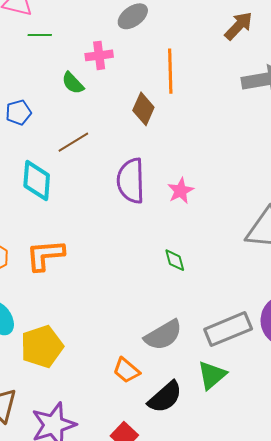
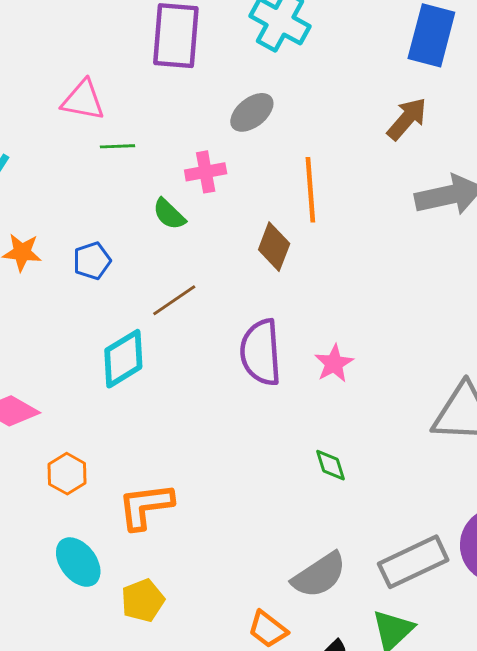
cyan diamond: (37, 180) -> (123, 359), turned 57
orange L-shape: (45, 255) -> (146, 506), moved
yellow pentagon: (42, 346) -> (143, 600), size x0.7

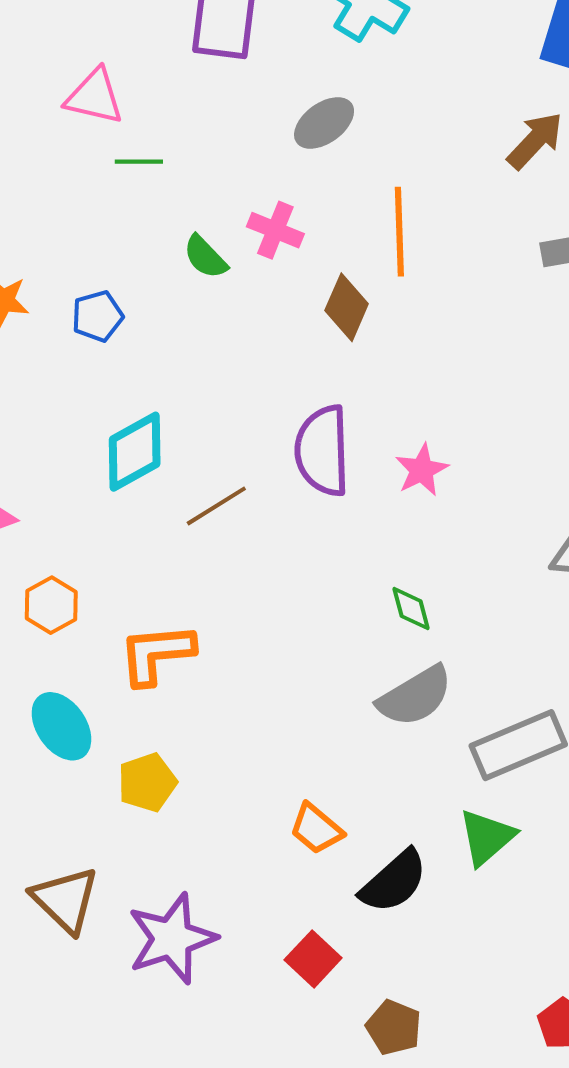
pink cross: (206, 172) -> (275, 230), moved, turned 30
brown line: (174, 300) -> (216, 506), moved
gray semicircle: (319, 575) -> (415, 696), moved

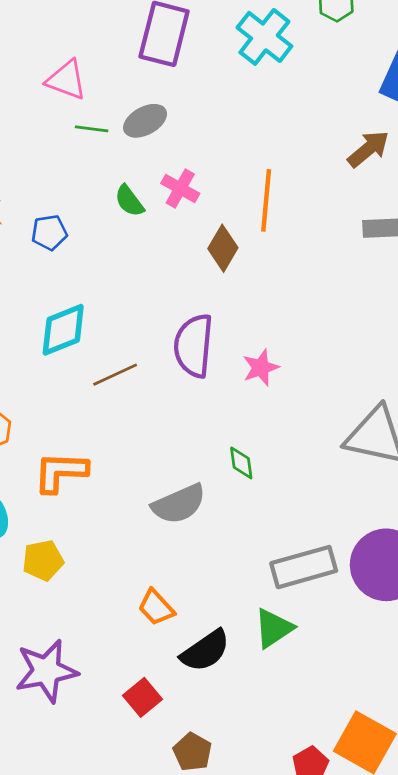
gray ellipse: (324, 123) -> (145, 121), moved
gray semicircle: (415, 696) -> (179, 504), moved

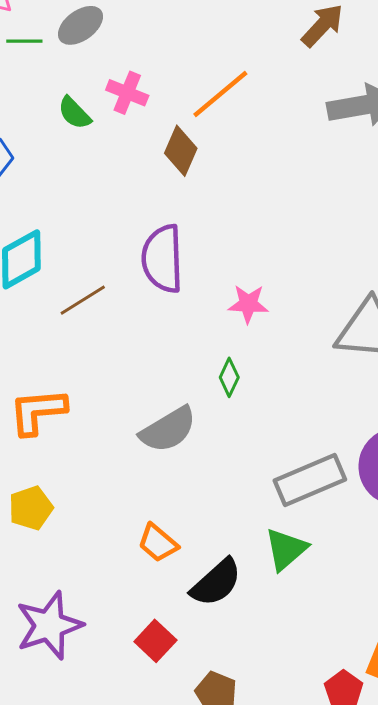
orange line: (266, 200) -> (220, 94), turned 52
pink star: (261, 368) -> (248, 304), moved, turned 30
green diamond: (241, 463) -> (229, 377), turned 40

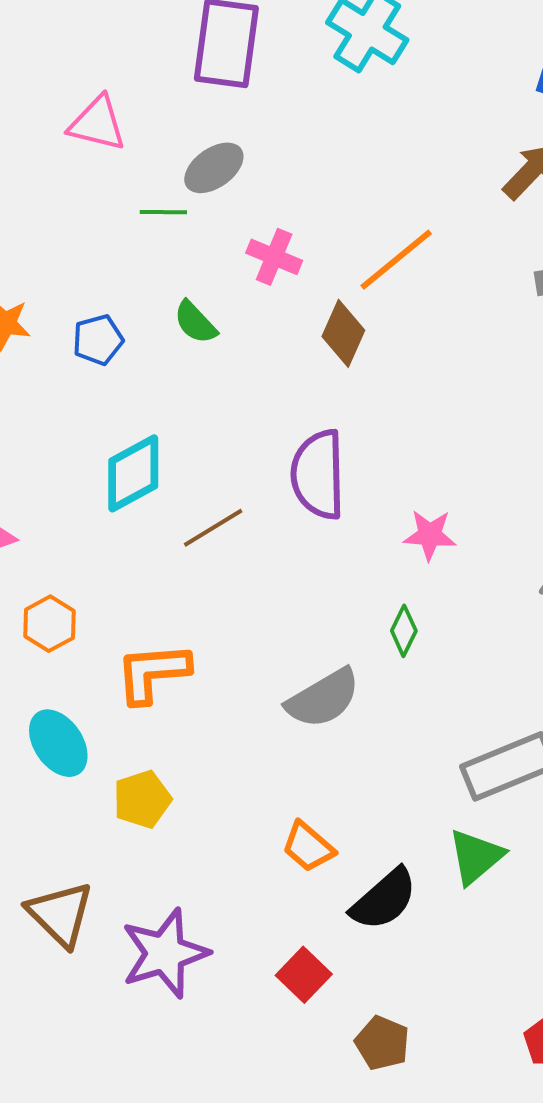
green line: (24, 41) -> (163, 212), moved
green semicircle: (74, 113) -> (195, 322), moved

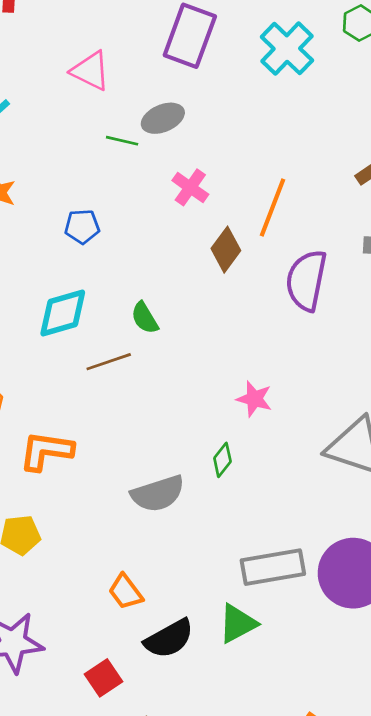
orange line: (396, 260) -> (273, 207), turned -42
green semicircle: (195, 322) -> (145, 318), moved
blue pentagon: (98, 340) -> (82, 227), moved
purple semicircle: (318, 475) -> (306, 280), moved

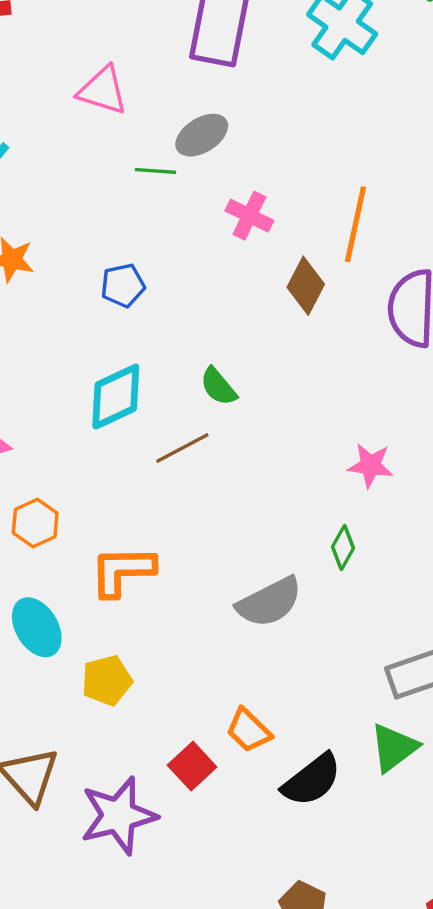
red square: (104, 678) -> (192, 766), moved

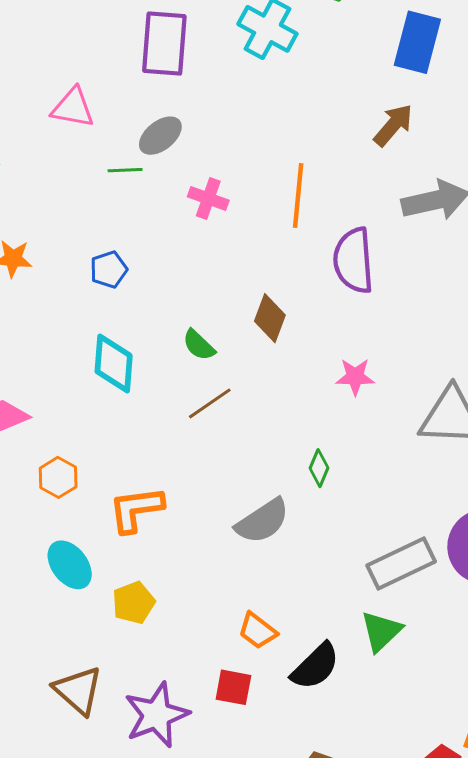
brown diamond: (306, 286) -> (270, 318), moved
cyan diamond: (116, 397) -> (114, 363), turned -54
brown line: (182, 448) -> (210, 403), moved
pink star: (370, 465) -> (355, 377), moved
red square: (192, 766) -> (233, 687), moved, turned -30

